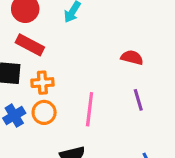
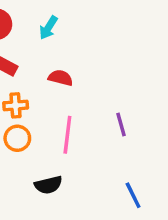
red semicircle: (132, 57) -> (61, 78), moved

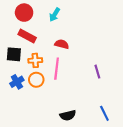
pink line: (67, 135) -> (57, 69), moved
black semicircle: (48, 185) -> (68, 115), moved

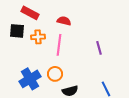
orange circle: (36, 80) -> (55, 74), moved
blue cross: (17, 82) -> (30, 79), moved, size x1.5

